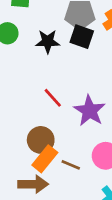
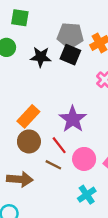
red line: (53, 98) -> (59, 145), moved
orange rectangle: (45, 159) -> (28, 116), moved

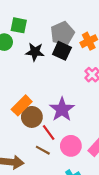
green square: (20, 18) -> (19, 25), moved
gray pentagon: (70, 36) -> (62, 33), turned -30
brown circle: (29, 141) -> (32, 117), moved

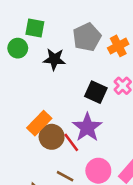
black square: (62, 51) -> (96, 92), moved
red line: (49, 133) -> (71, 142), moved

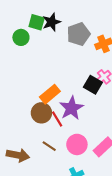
black star: (54, 59) -> (52, 22), moved, turned -30
black square: (96, 92) -> (93, 85), moved
orange rectangle: (39, 123) -> (50, 94), moved

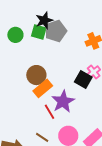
green square: (37, 22) -> (39, 32), moved
gray pentagon: (78, 34) -> (56, 31), moved
brown circle: (41, 113) -> (36, 75), moved

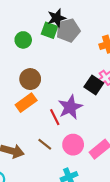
green circle: (15, 35) -> (23, 40), moved
brown circle: (36, 75) -> (30, 79), moved
orange rectangle: (43, 88) -> (26, 103), moved

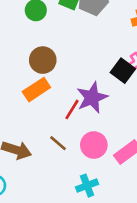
red line: (55, 117) -> (72, 109), turned 56

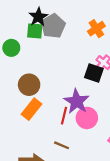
pink circle: (94, 145) -> (87, 118), moved

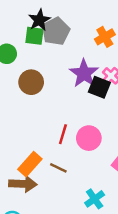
brown circle: (29, 85) -> (31, 82), moved
purple star: (77, 101) -> (84, 73), moved
orange rectangle: (32, 109) -> (30, 164), moved

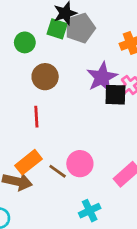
black square: (99, 87) -> (115, 95), turned -30
red line: (63, 134) -> (36, 117), moved, turned -30
pink circle: (89, 138) -> (80, 164), moved

